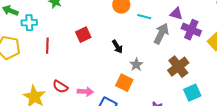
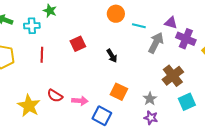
cyan cross: (29, 23) -> (32, 26), moved
gray star: (136, 65) -> (150, 99), moved

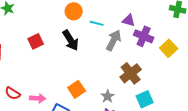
black arrow: (112, 56) -> (71, 40), moved, size x1.5
orange square: (119, 92) -> (77, 89), turned 30

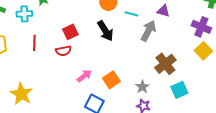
purple cross: (144, 36) -> (201, 27), moved
yellow square: (169, 48) -> (203, 51), moved
red semicircle: (13, 93) -> (63, 51), moved, turned -42
pink arrow: (38, 98) -> (84, 76), moved, turned -42

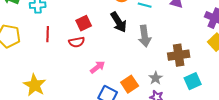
gray arrow: (148, 31) -> (145, 36), moved, turned 145
brown cross: (165, 64) -> (179, 55), turned 30
orange square: (111, 80) -> (130, 84), moved

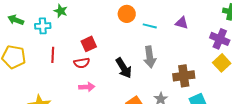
black arrow: (119, 22) -> (124, 68), moved
pink arrow: (98, 67) -> (87, 87), moved, turned 35

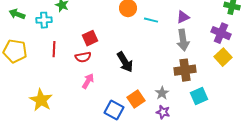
purple triangle: (182, 23) -> (183, 17), turned -40
gray arrow: (150, 57) -> (183, 40), moved
pink arrow: (87, 87) -> (88, 81), turned -56

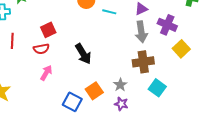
purple cross: (221, 33) -> (167, 25), moved
cyan square: (199, 96) -> (157, 88), turned -30

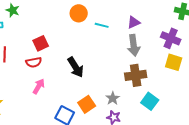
purple cross: (167, 25) -> (171, 38), moved
yellow square: (181, 49) -> (174, 62), turned -30

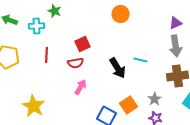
cyan line: (102, 25) -> (141, 60), moved

